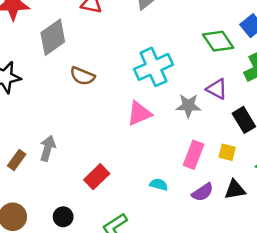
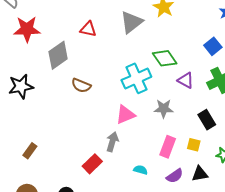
green diamond: (218, 41) -> (165, 58), moved
purple triangle: (217, 89) -> (186, 80), moved
gray arrow: (48, 148) -> (112, 142), moved

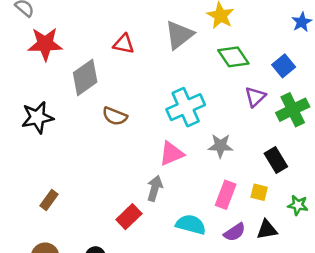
green diamond: (165, 58) -> (233, 57), moved
purple triangle: (186, 80) -> (255, 97), moved, turned 48
cyan semicircle: (140, 170) -> (191, 224), size x1.6

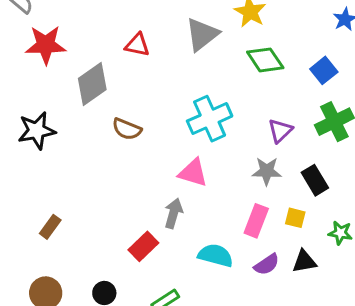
purple triangle: (255, 97) -> (280, 131), moved
gray star: (220, 146) -> (267, 171), moved
pink triangle: (171, 154) -> (193, 173), turned 40

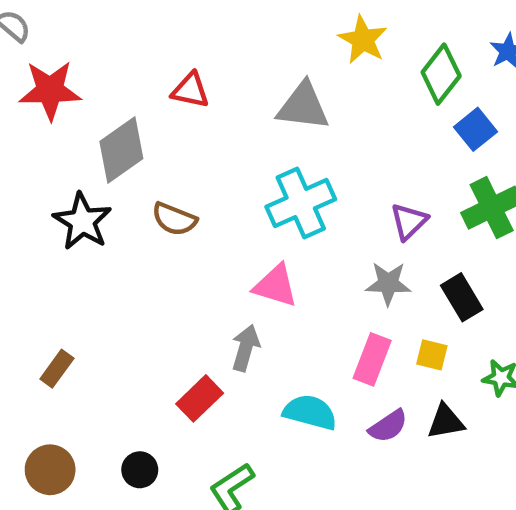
gray triangle: (202, 34) -> (303, 106), moved, turned 45
green diamond: (265, 60) -> (441, 74), moved, turned 72
black star: (37, 131) -> (82, 221), moved, turned -30

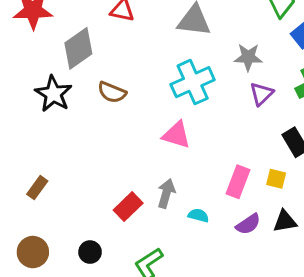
gray star: (388, 283) -> (248, 57), moved
gray arrow: (246, 348) -> (166, 193), moved
cyan semicircle: (310, 412) -> (198, 215), size x0.6

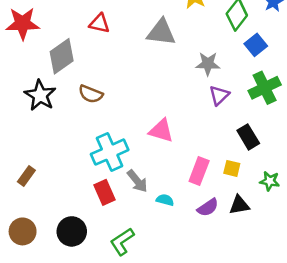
cyan cross: (193, 82) -> (110, 152), moved
pink triangle: (176, 135) -> (161, 131), moved
gray arrow: (166, 193) -> (137, 181), turned 125
red rectangle: (128, 207) -> (105, 192), turned -70
black circle: (90, 252) -> (72, 231), size x1.5

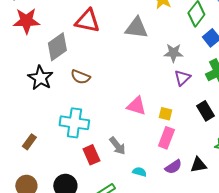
red triangle: (99, 23) -> (87, 21), size x1.5
cyan cross: (110, 152) -> (74, 123), moved, turned 32
yellow square: (232, 168) -> (165, 114), moved
cyan semicircle: (165, 200) -> (139, 172), moved

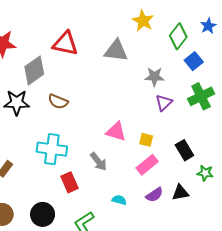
black star: (40, 78) -> (17, 103), turned -30
black rectangle: (205, 111) -> (184, 150), moved
pink rectangle: (166, 138) -> (147, 165), turned 30
gray arrow: (117, 146) -> (98, 162), moved

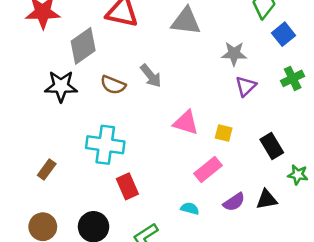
green cross: (201, 96) -> (293, 78), size x0.7
gray arrow: (98, 162) -> (151, 76), moved
pink rectangle: (147, 165) -> (208, 169), moved

